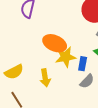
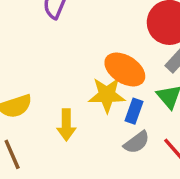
orange ellipse: (55, 43) -> (125, 70), moved

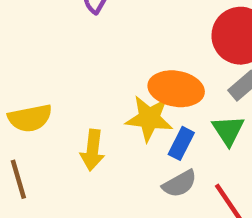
orange ellipse: (125, 70) -> (176, 89), turned -30

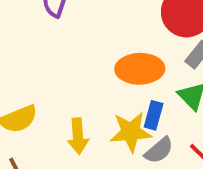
yellow star: (149, 118) -> (131, 132), moved

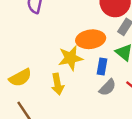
yellow star: (131, 132) -> (70, 58), moved

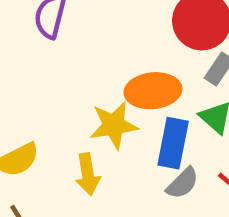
blue rectangle: (102, 67) -> (173, 143), size x1.5

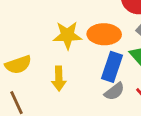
yellow star: (114, 125) -> (67, 35), moved

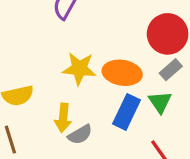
gray semicircle: (114, 91) -> (80, 135), moved

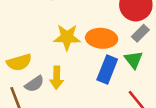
gray semicircle: (80, 135) -> (34, 84), moved

